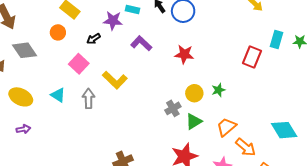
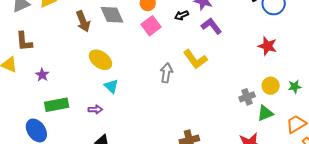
purple L-shape: (141, 43) -> (211, 26), moved
pink square: (79, 64) -> (151, 26), moved
cyan triangle: (58, 95) -> (111, 86), moved
purple arrow: (23, 129) -> (95, 109), moved

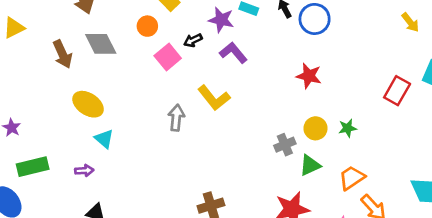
pink square: (151, 26) -> (168, 57), moved

